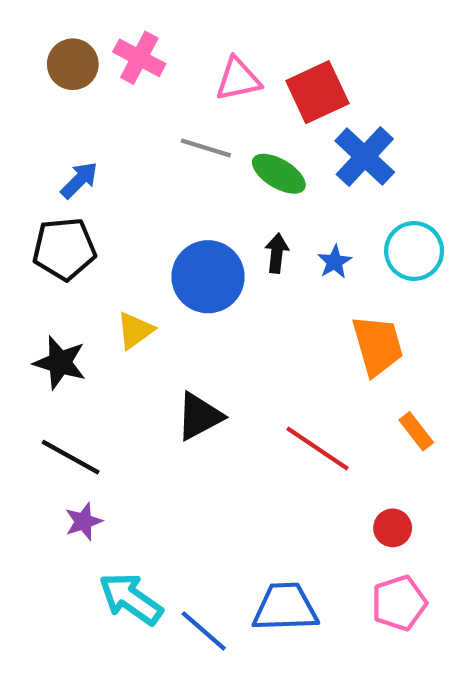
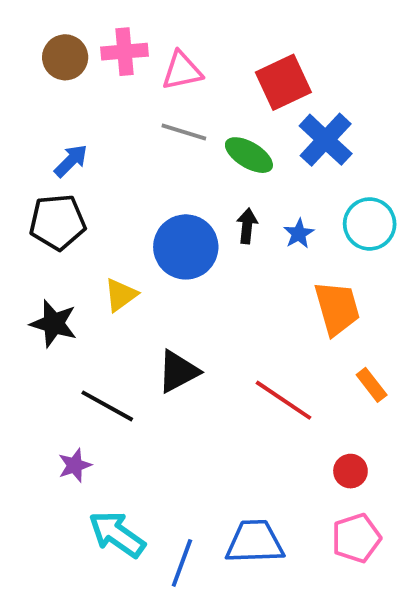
pink cross: (139, 58) -> (124, 52), turned -33
pink triangle: (238, 79) -> (182, 71), moved
black line: (71, 457) -> (107, 406), moved
blue line: (204, 631) -> (182, 563), turned 69

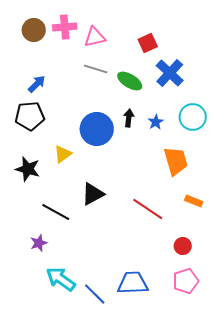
red square: (283, 82) -> (148, 43), size x0.7
orange rectangle: (372, 385) -> (194, 201), turned -30
blue line: (182, 563) -> (95, 294), turned -65

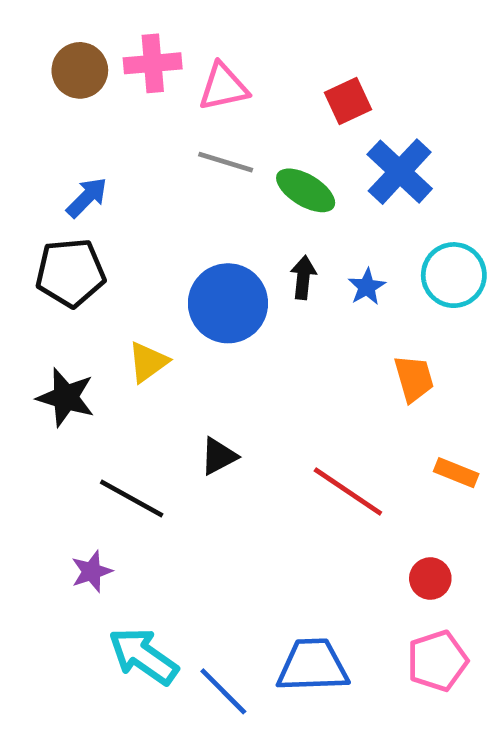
orange trapezoid: (176, 161) -> (414, 379), size x0.7
black triangle: (93, 194) -> (219, 456), size x0.7

